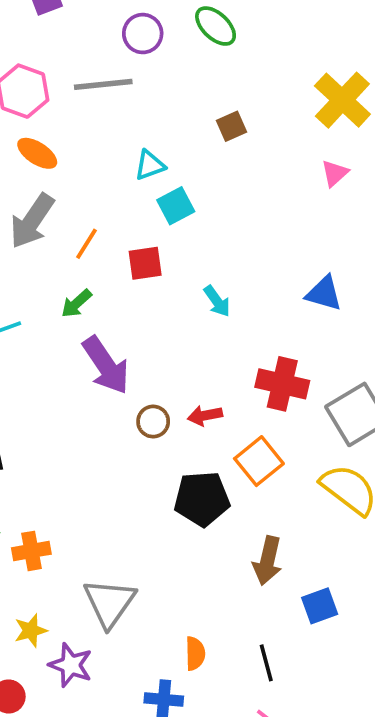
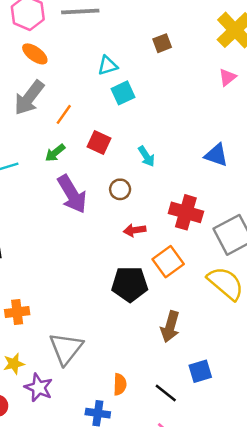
red square: (145, 263) -> (99, 142), moved, turned 30
brown circle: (153, 422) -> (120, 189), moved
blue square: (320, 606) -> (200, 371), moved
black line: (266, 663) -> (166, 393), turned -40

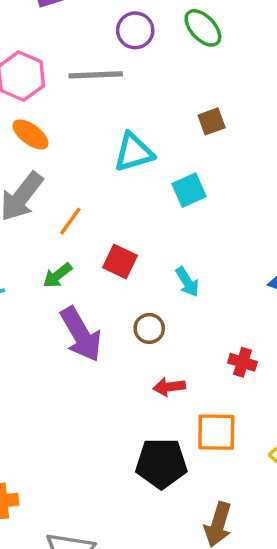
cyan triangle: (108, 66) -> (134, 152), size x1.4
cyan square: (123, 93) -> (189, 190), moved
red cross: (186, 212) -> (243, 362), size x0.6
orange square: (168, 262) -> (216, 432), turned 36

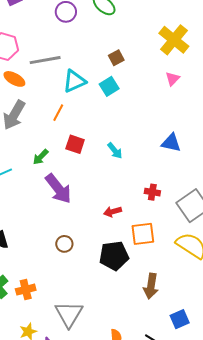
gray line: (96, 75) -> (45, 60), moved
cyan square: (189, 190) -> (109, 86), moved
orange line: (70, 221) -> (58, 113), moved
brown circle: (149, 328) -> (64, 244), moved

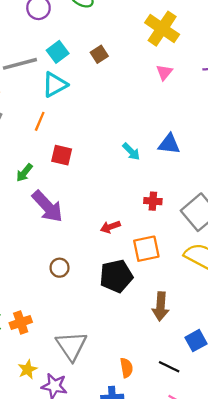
cyan square: (109, 86) -> (58, 52), moved
cyan arrow: (115, 151) -> (131, 152), moved

